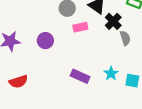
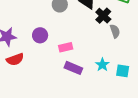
pink rectangle: (80, 27) -> (66, 47), moved
red semicircle: (18, 82) -> (15, 59), moved

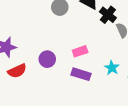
purple circle: (40, 35) -> (47, 59), moved
pink rectangle: (66, 47) -> (80, 51), moved

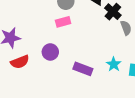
pink rectangle: (80, 51) -> (63, 22), moved

